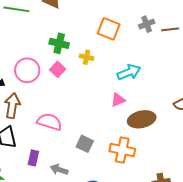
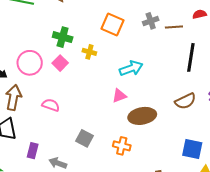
pink semicircle: (49, 122) -> (51, 105), moved, size x0.7
orange cross: (122, 150) -> (122, 146), size x0.7

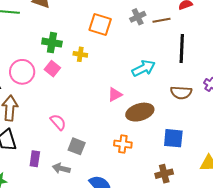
cyan arrow: (131, 68) -> (144, 68), moved
brown semicircle: (185, 101) -> (181, 93), turned 35
pink semicircle: (51, 105) -> (58, 122), moved, turned 36
gray square: (84, 138) -> (77, 146), moved
blue square: (192, 149) -> (173, 138), moved

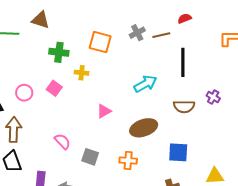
green cross: (52, 43) -> (59, 52), moved
pink circle: (22, 72) -> (24, 93), size x0.7
pink triangle: (115, 95) -> (104, 111), moved
gray square: (77, 146) -> (90, 157), moved

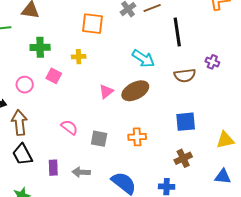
green cross: (59, 52) -> (40, 47), moved
cyan arrow: (145, 84) -> (143, 59), turned 70
brown ellipse: (144, 128) -> (135, 91), moved

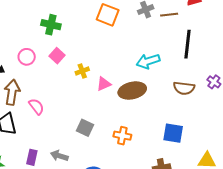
yellow cross: (79, 57) -> (82, 71), moved, turned -32
cyan arrow: (143, 59) -> (148, 61), turned 115
pink semicircle: (69, 127) -> (36, 106), moved
purple rectangle: (53, 168) -> (32, 157), moved

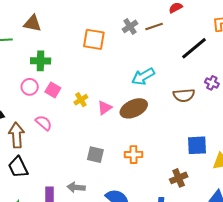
black line: (188, 44) -> (194, 48), moved, turned 56
pink circle: (27, 57) -> (30, 87), moved
pink semicircle: (36, 106) -> (44, 123), moved
blue square: (173, 133) -> (197, 145), moved

